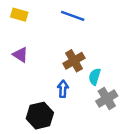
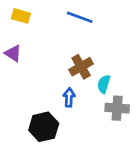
purple triangle: (20, 55) -> (13, 53), moved
gray cross: (107, 99) -> (117, 108), turned 35

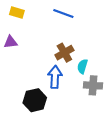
purple triangle: (13, 53) -> (11, 42), turned -40
blue arrow: (69, 97) -> (55, 77), size x1.5

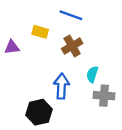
yellow rectangle: (17, 12) -> (40, 32), moved
brown cross: (64, 53) -> (72, 46), moved

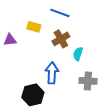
cyan semicircle: (92, 74) -> (78, 54), moved

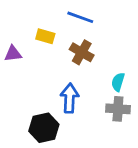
brown cross: (61, 39) -> (82, 52), turned -30
cyan semicircle: (78, 54) -> (118, 82), moved

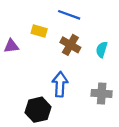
cyan semicircle: (118, 82) -> (102, 50), moved

